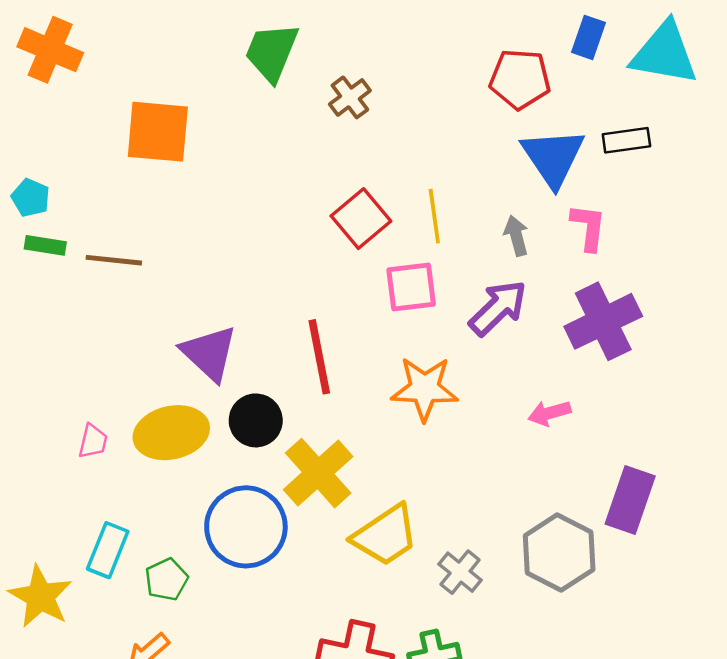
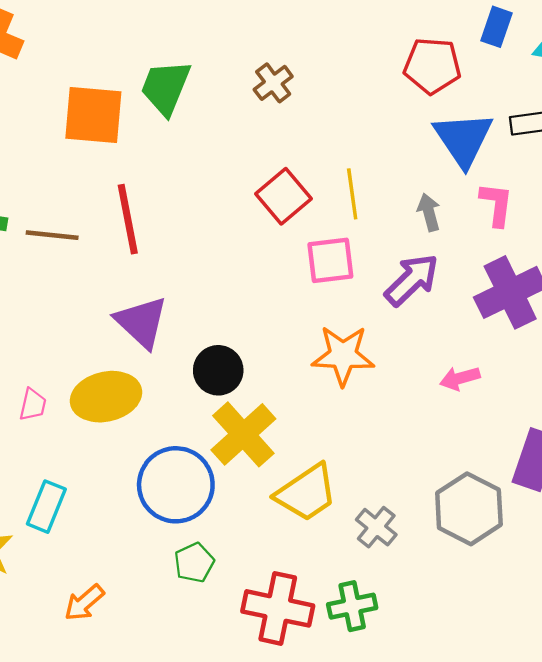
green trapezoid: (272, 52) -> (166, 87), moved
red line: (319, 357) -> (128, 219), moved
black circle: (256, 420) -> (218, 370), moved
green pentagon: (166, 579) -> (194, 563), moved

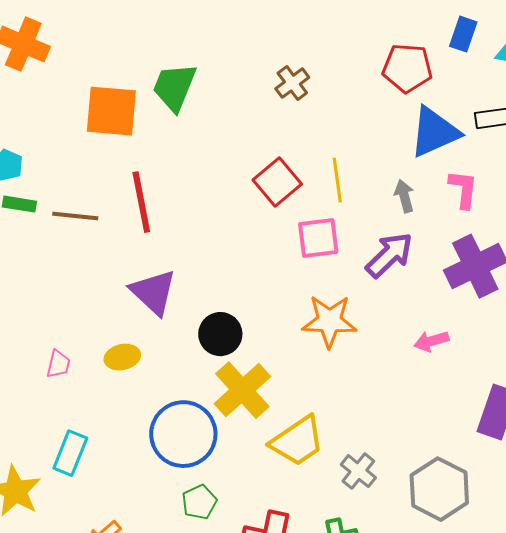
brown cross: (273, 83) -> (292, 83), moved
blue triangle: (463, 139) -> (434, 132), turned 40
yellow ellipse: (106, 397) -> (122, 357), size x0.6
gray hexagon: (469, 509) -> (439, 489), moved

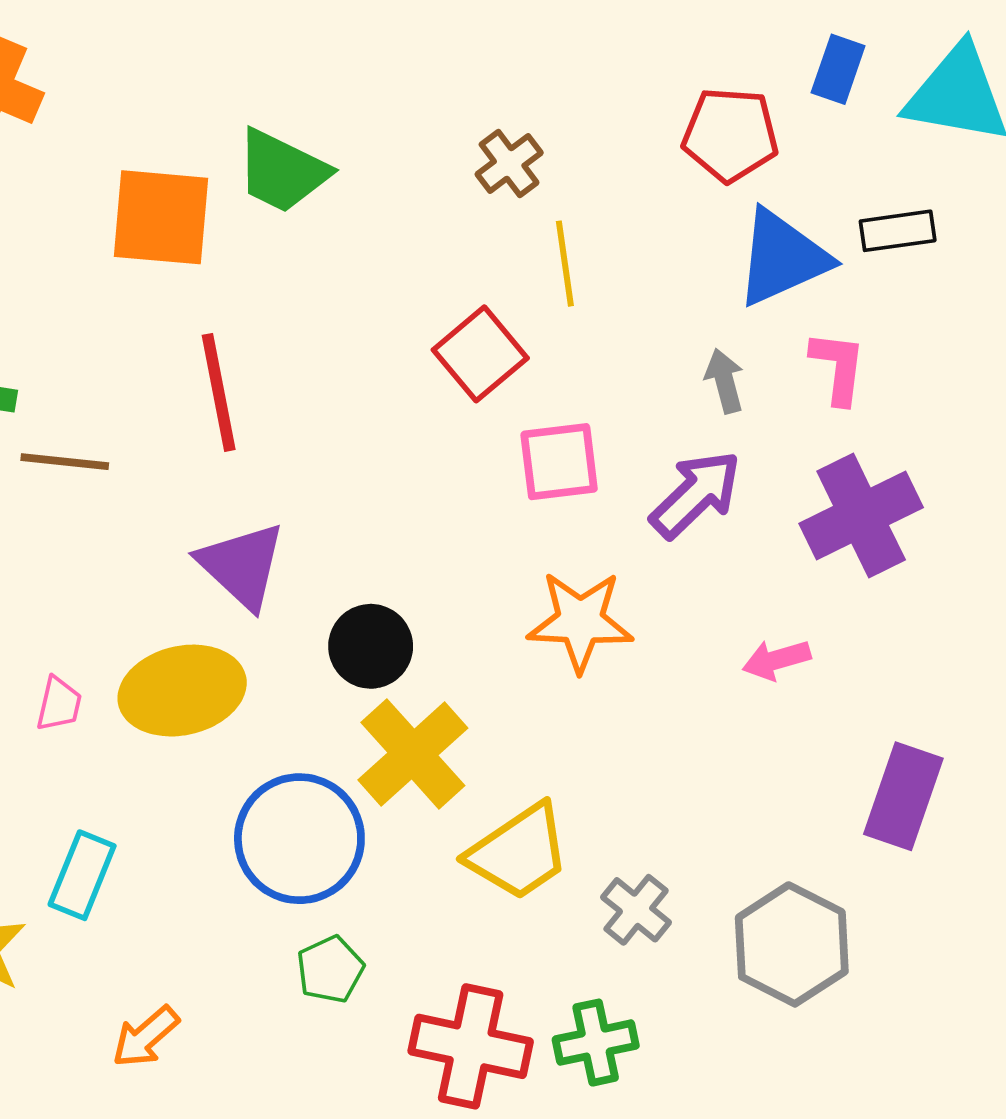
green trapezoid: (174, 87) -> (282, 171), turned -86
yellow line: (337, 180) -> (565, 264), moved
brown line: (75, 216) -> (65, 462), moved
yellow ellipse: (122, 357) -> (182, 691), size x1.8

